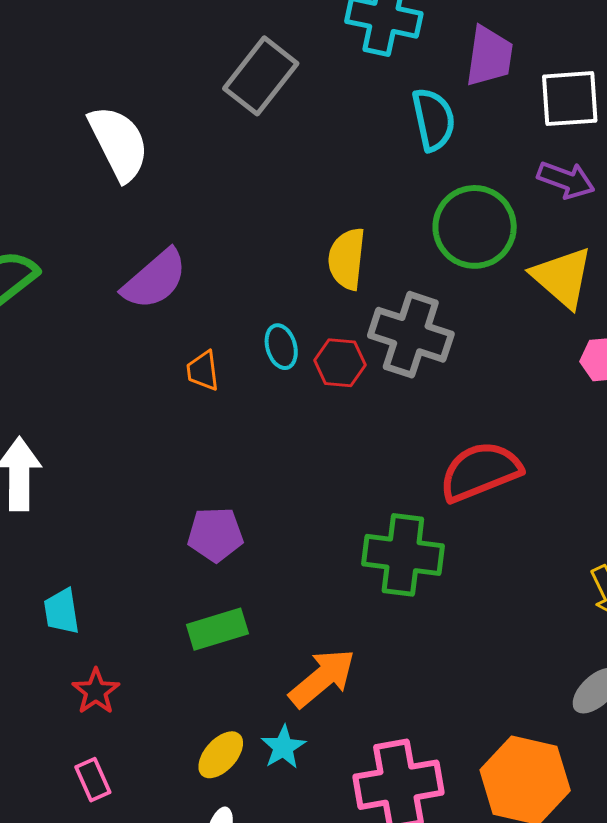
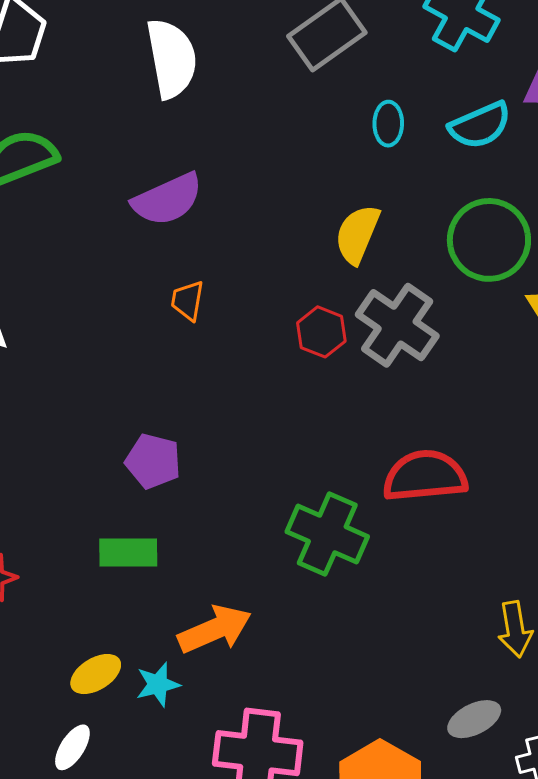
cyan semicircle: (433, 120) -> (480, 125), turned 62
cyan ellipse: (281, 347) -> (388, 124), moved

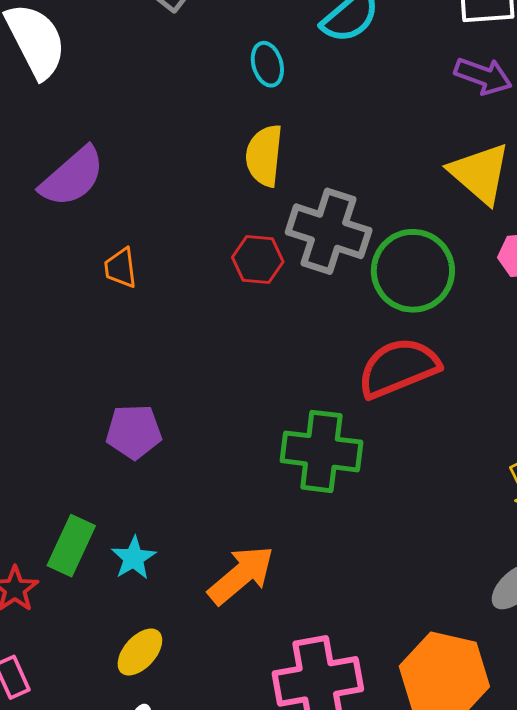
cyan ellipse: (388, 124) -> (267, 64), moved
green circle: (489, 240) -> (413, 271), moved
green rectangle: (128, 553) -> (71, 546), moved, turned -48
cyan star: (158, 684) -> (134, 558), moved

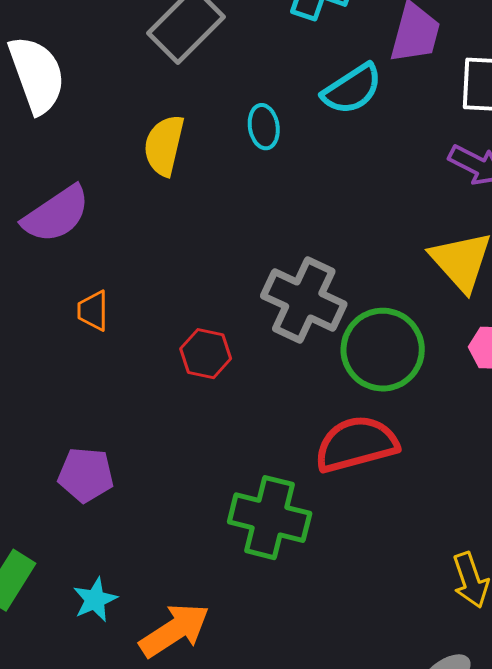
yellow semicircle: (264, 156) -> (164, 145), moved
red hexagon: (258, 260) -> (206, 354), moved
cyan star: (134, 558) -> (95, 600), moved

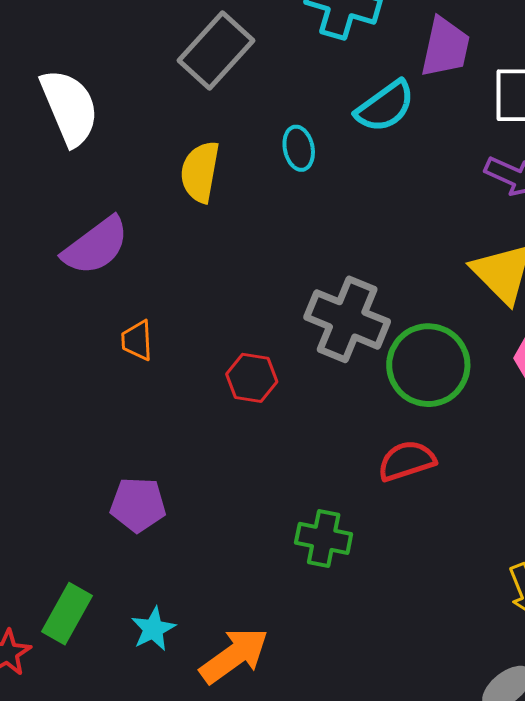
red semicircle: (356, 444) -> (407, 461), size x0.7
green cross: (270, 518) -> (324, 538), size x0.7

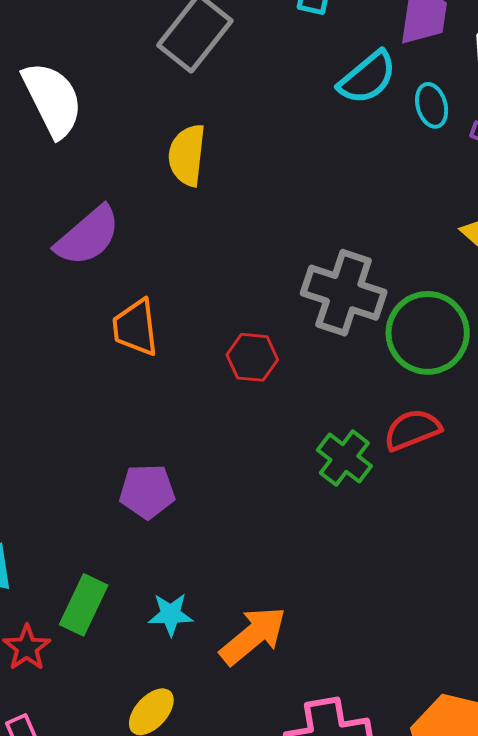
cyan ellipse: (299, 148) -> (432, 105), moved
orange trapezoid: (137, 340) -> (135, 328), size x1.4
green cross: (324, 538) -> (344, 458), moved, turned 30
cyan star: (153, 629) -> (171, 614), turned 30

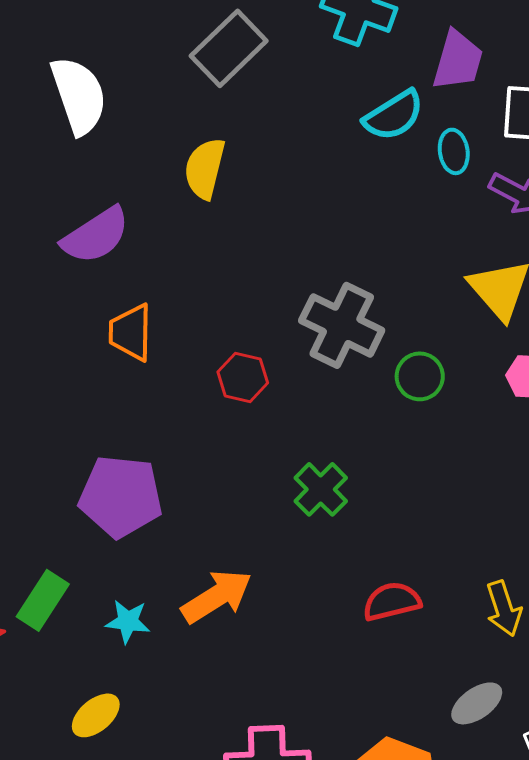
green circle: (428, 333) -> (420, 376), size x0.6
red semicircle: (412, 430) -> (392, 601), moved
purple pentagon: (147, 491) -> (121, 496), size x1.5
orange arrow: (253, 636) -> (217, 596), moved

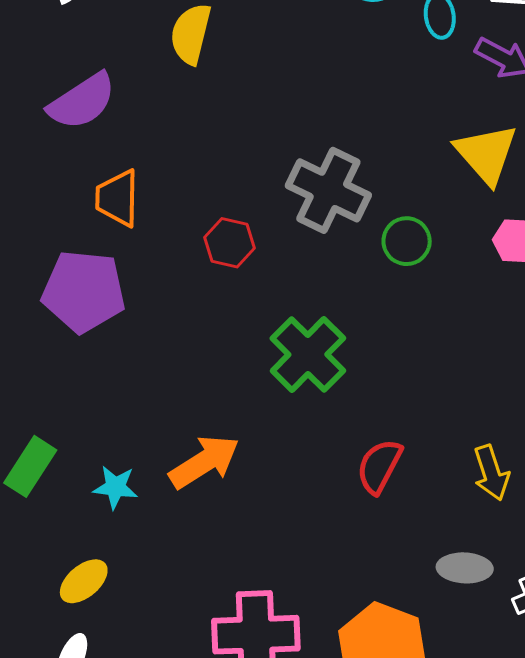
green cross: (321, 489) -> (308, 354), size x1.4
purple pentagon: (121, 496) -> (84, 291), moved
red semicircle: (392, 601) -> (379, 466), turned -48
gray ellipse: (477, 703) -> (465, 568), turned 38

